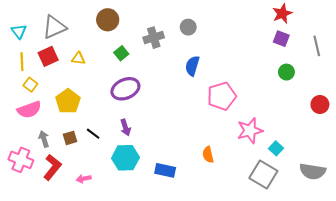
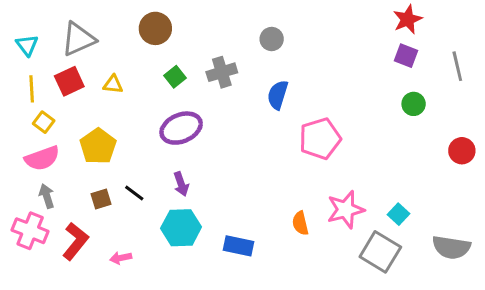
gray cross: (154, 38) -> (222, 72), moved
pink star: (250, 131) -> (346, 210), moved
gray arrow: (44, 139) -> (47, 196), moved

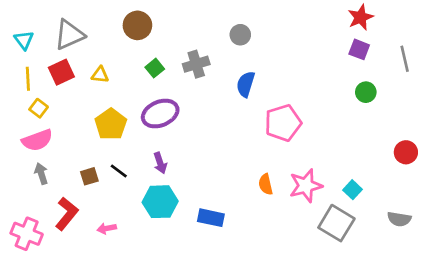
yellow pentagon: (98, 146) -> (111, 124), moved
red circle: (462, 151) -> (406, 152), moved
orange semicircle: (300, 223) -> (266, 184), moved
pink cross: (30, 231) -> (27, 234), moved
gray semicircle: (451, 247) -> (399, 219), size x0.7

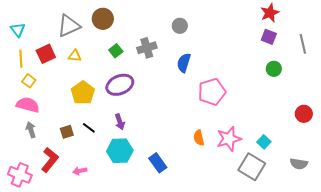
gray triangle: (69, 35) -> (69, 26), moved
pink semicircle: (37, 140) -> (28, 105), turned -145
blue rectangle: (211, 218) -> (158, 163), turned 42

